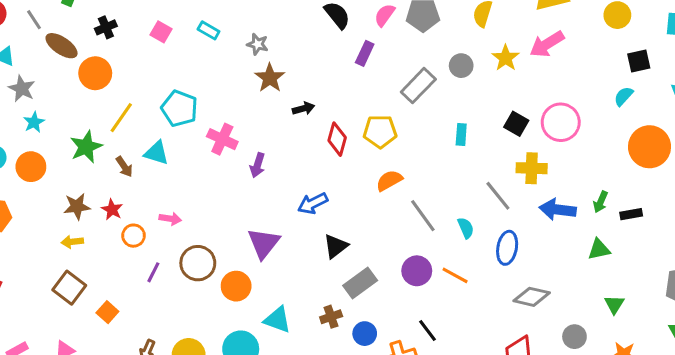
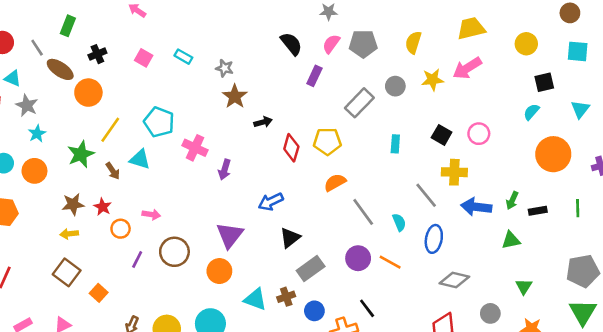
yellow star: (506, 58) -> (433, 80), turned 30
pink circle: (561, 122) -> (479, 134), size x0.7
orange circle: (236, 286) -> (219, 271), moved
cyan triangle: (277, 320) -> (255, 299), moved

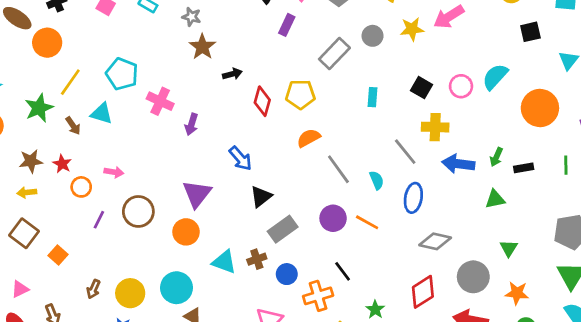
cyan semicircle: (531, 112) -> (495, 77), moved, size x1.5
blue arrow: (271, 202) -> (240, 158), turned -105
gray circle: (490, 313) -> (473, 277), size x1.5

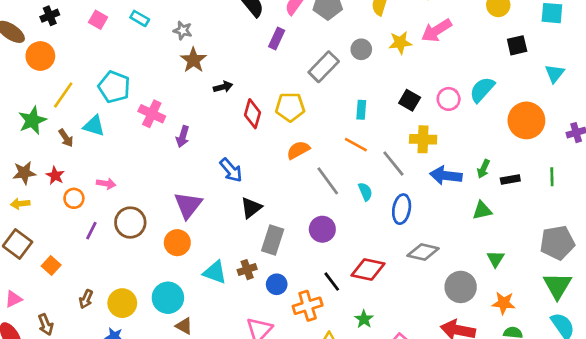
orange line: (367, 222) -> (356, 145), moved
gray rectangle: (283, 229) -> (273, 240), turned -36
red diamond: (423, 292) -> (368, 270), moved, turned 44

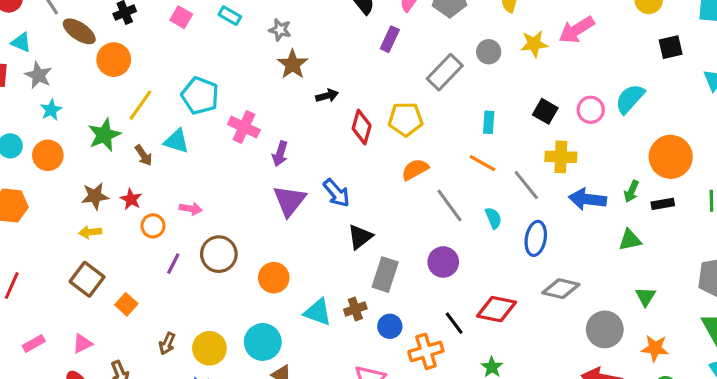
orange circle: (526, 120) -> (671, 157), moved
purple triangle: (188, 205) -> (289, 201), moved

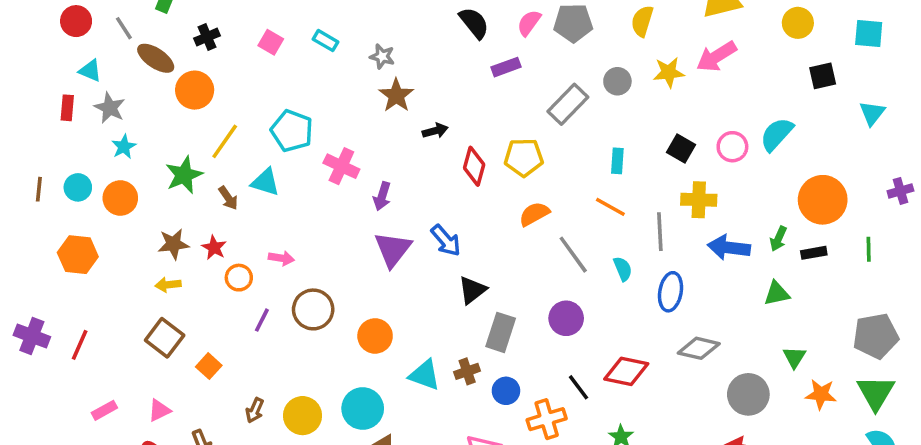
purple rectangle: (390, 39) -> (506, 67), turned 45
gray line: (526, 185) -> (660, 232), turned 36
orange star: (655, 348) -> (821, 394), moved

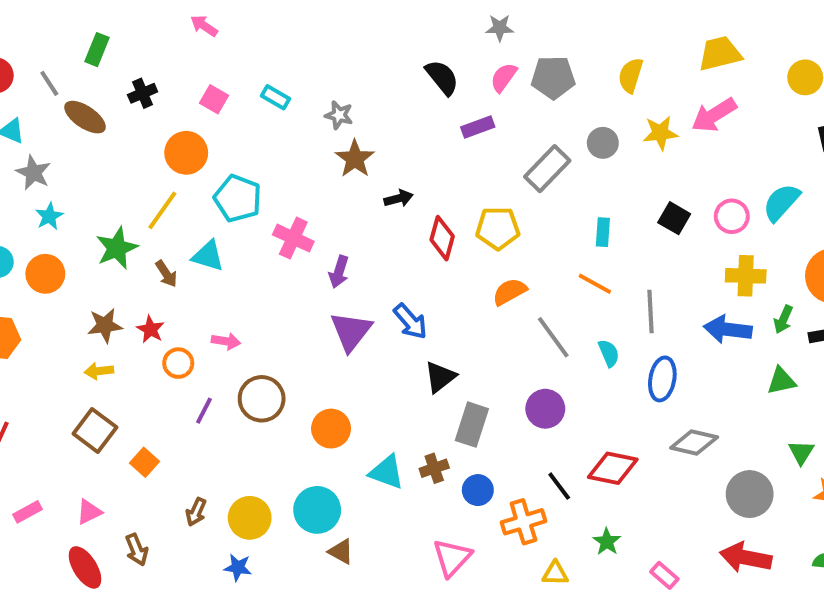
orange circle: (195, 90) -> (186, 153), moved
yellow cross: (699, 200) -> (746, 276), moved

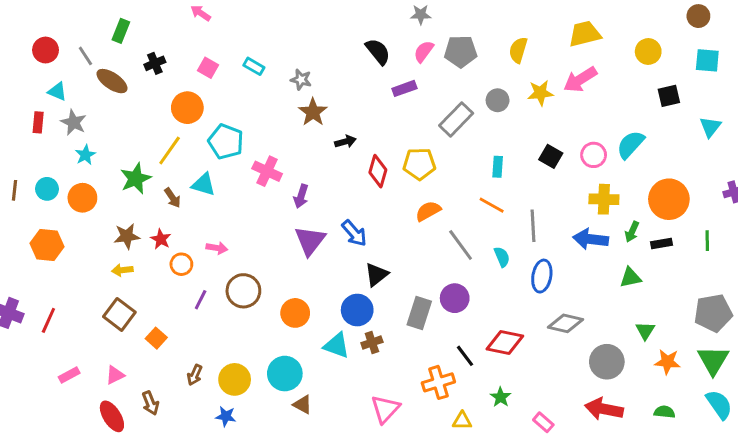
gray rectangle: (472, 425) -> (419, 313), moved
blue circle: (478, 490) -> (357, 310), moved, size x1.4

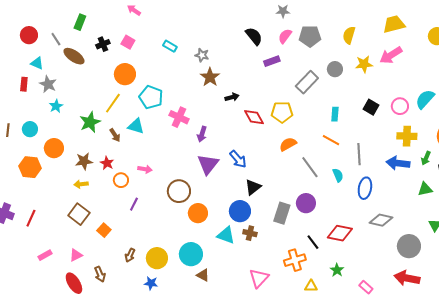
pink square: (208, 68) -> (128, 42), moved
red diamond: (378, 171) -> (254, 117), turned -45
orange circle: (82, 198) -> (54, 148), moved
brown circle: (243, 291) -> (179, 191), moved
brown cross: (372, 343) -> (250, 233), turned 32

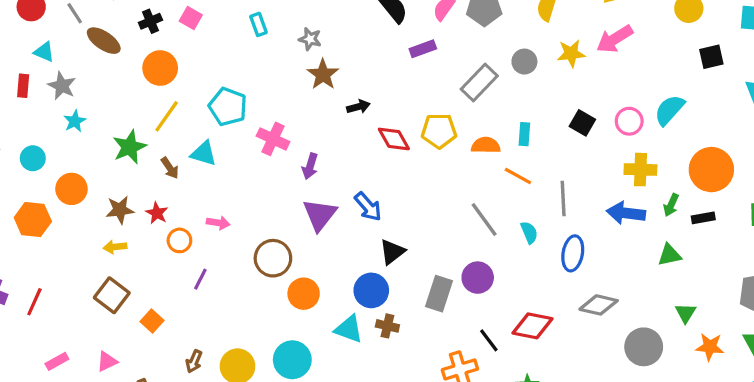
cyan rectangle: (170, 46) -> (258, 24), turned 40
orange circle: (125, 74) -> (160, 68), moved
orange semicircle: (288, 144) -> (486, 145), moved, turned 30

